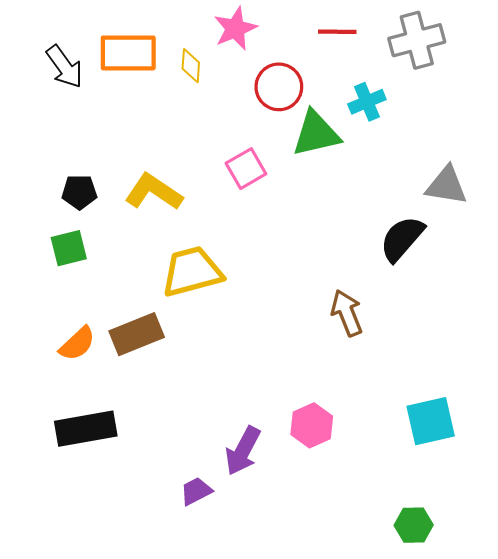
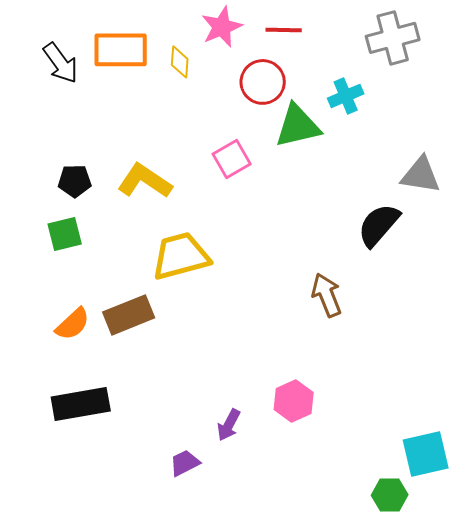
red line: (337, 32) -> (284, 30), moved
cyan square: (431, 421) -> (426, 454), moved
purple arrow: (243, 451) -> (229, 425), size x0.7

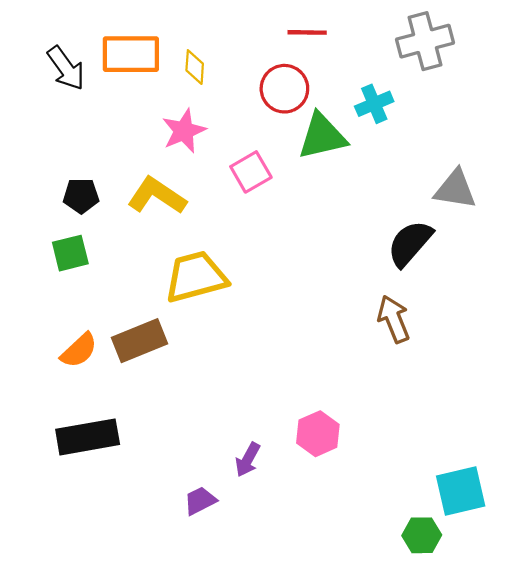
pink star: (222, 27) -> (184, 131), moved
brown arrow: (327, 295) -> (394, 319), moved

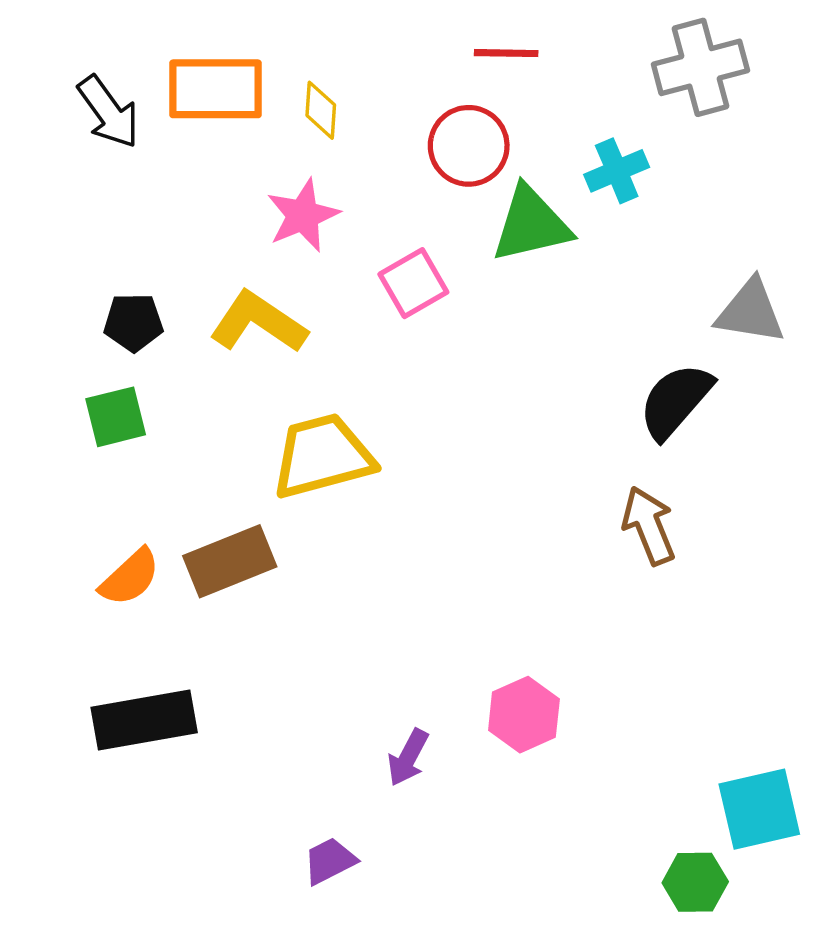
purple trapezoid: (200, 501) -> (330, 861), moved

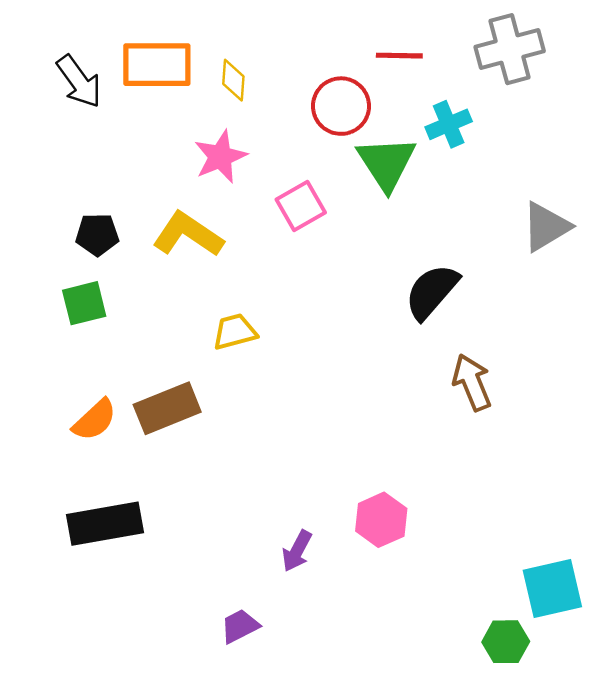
red line: (506, 53) -> (399, 56), moved
green triangle: (531, 224) -> (386, 163), turned -50
gray triangle: (750, 312) -> (546, 227), turned -40
black semicircle: (676, 401) -> (432, 292), moved
yellow trapezoid: (322, 456) -> (235, 332), size x0.6

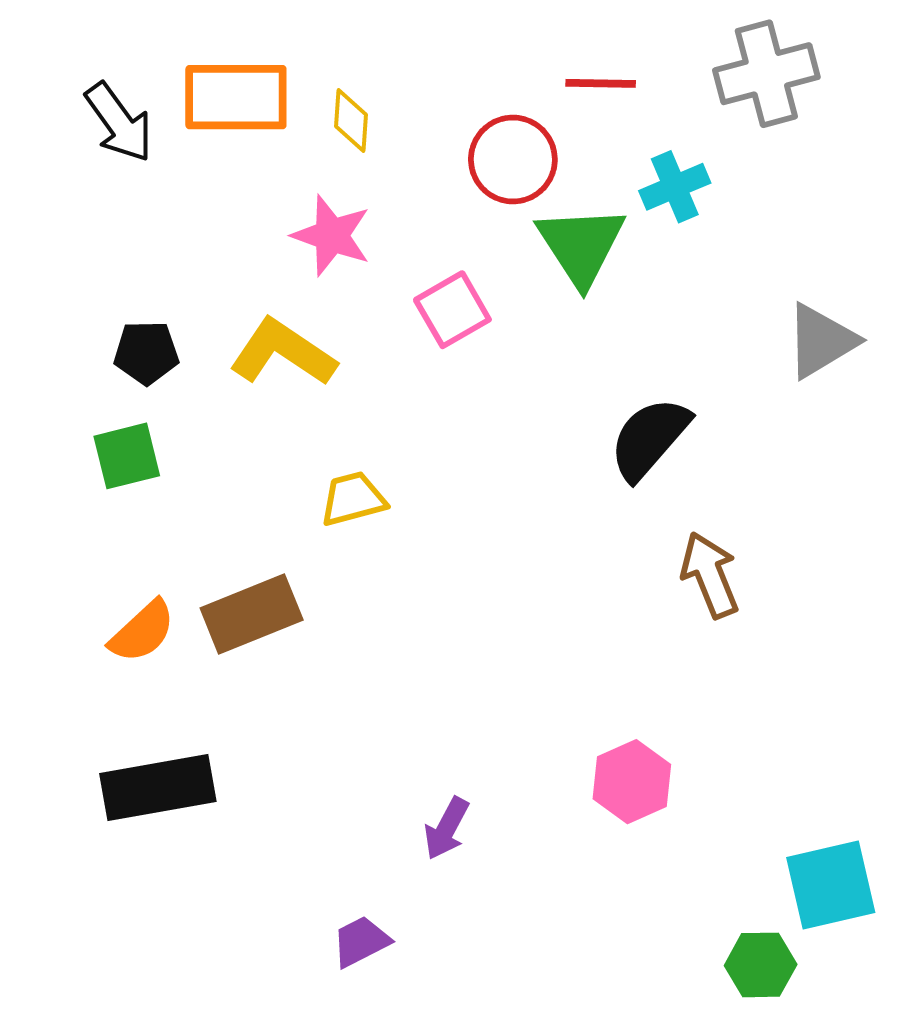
pink star: (220, 157) -> (332, 236), turned -30
pink hexagon: (381, 520) -> (632, 782), moved

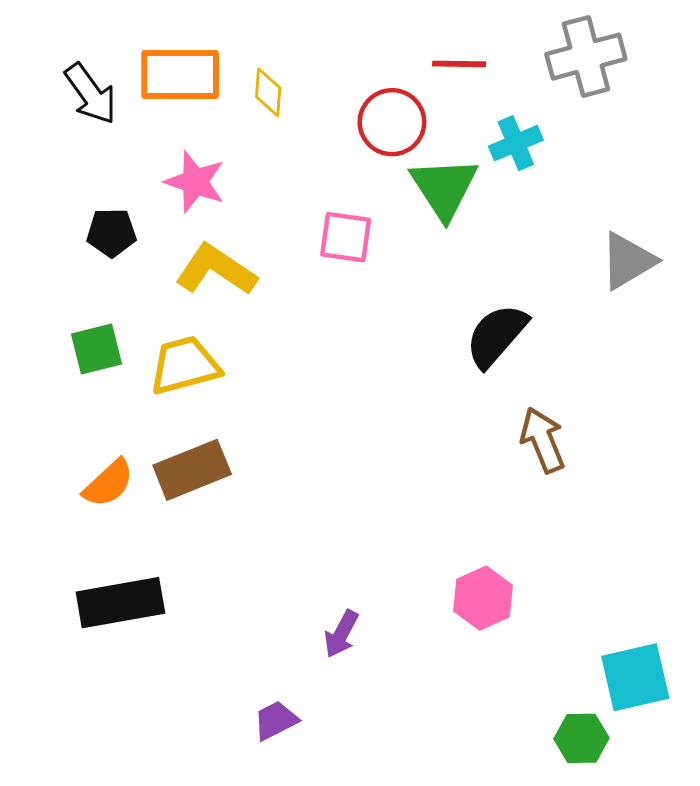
pink star: (332, 236) -> (195, 182), moved
pink square: (452, 310) -> (346, 237), turned 38
black pentagon: (146, 353) -> (111, 233), moved
yellow trapezoid: (353, 499) -> (185, 365), moved, size x1.4

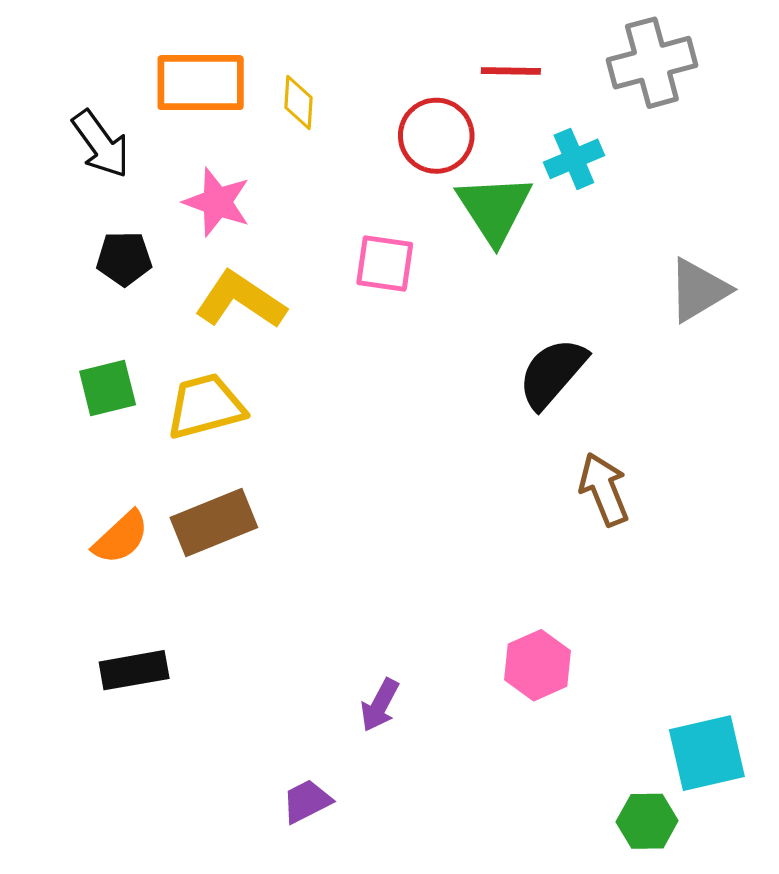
black arrow: (91, 94) -> (101, 144), moved
black rectangle: (120, 603) -> (134, 670), size x0.7

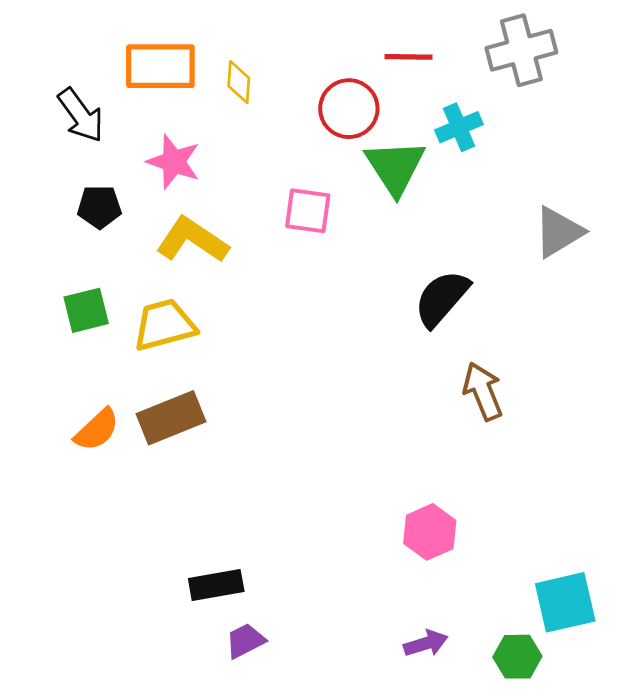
black rectangle: (134, 670) -> (216, 585), moved
purple arrow: (380, 705) -> (426, 643), moved, turned -135

